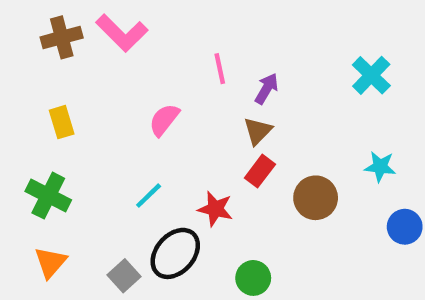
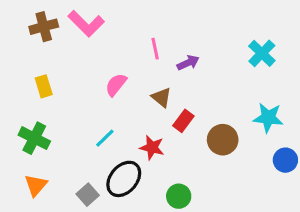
purple arrow: (267, 89) -> (188, 63), turned 35
brown triangle: (258, 131) -> (161, 97), moved, turned -35
cyan star: (380, 167) -> (268, 118), size x1.4

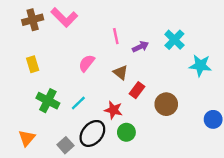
cyan cross: (262, 53) -> (174, 40), moved
cyan star: (268, 118) -> (200, 65), moved
green cross: (34, 138) -> (48, 101), moved
green circle: (179, 196) -> (126, 132), moved

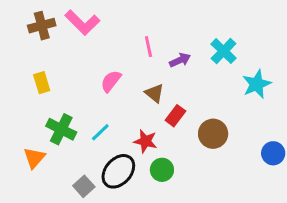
cyan star: (200, 65) -> (257, 84), turned -30
orange triangle: (27, 138) -> (34, 158), moved

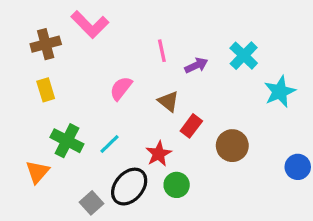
brown cross: (42, 26) -> (46, 44), moved
red star: (145, 141) -> (159, 154), turned 30

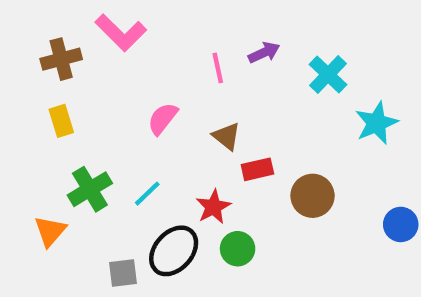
purple arrow: (196, 65) -> (264, 52), moved
red rectangle: (191, 126) -> (257, 169), turned 40
green cross: (67, 141) -> (90, 189), turned 32
gray square: (91, 203) -> (123, 273), turned 35

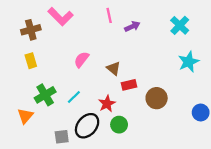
pink line: (218, 68) -> (109, 15), moved
cyan cross: (328, 75) -> (180, 25), moved

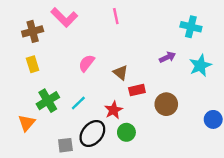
cyan cross: (180, 25) -> (191, 27), turned -30
purple arrow: (132, 26) -> (167, 57), moved

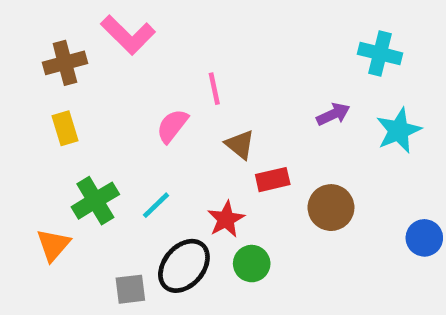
pink line: (116, 16) -> (214, 89), moved

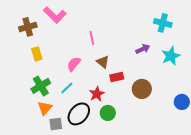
pink semicircle: (172, 126) -> (74, 64), moved
yellow rectangle: (65, 128) -> (37, 54), moved
orange triangle: (53, 245) -> (45, 108), moved

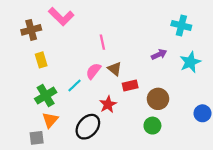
pink semicircle: (74, 64) -> (93, 71), moved
cyan line: (67, 88) -> (75, 86), moved
green circle: (108, 113) -> (152, 126), moved
gray square: (56, 124) -> (37, 138), moved

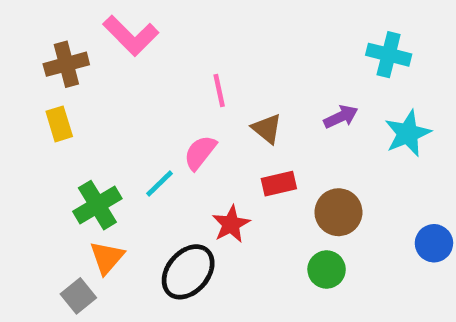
yellow rectangle: (41, 60) -> (59, 124), moved
brown triangle: (115, 69) -> (267, 129), moved
gray square: (37, 138) -> (78, 296), turned -32

